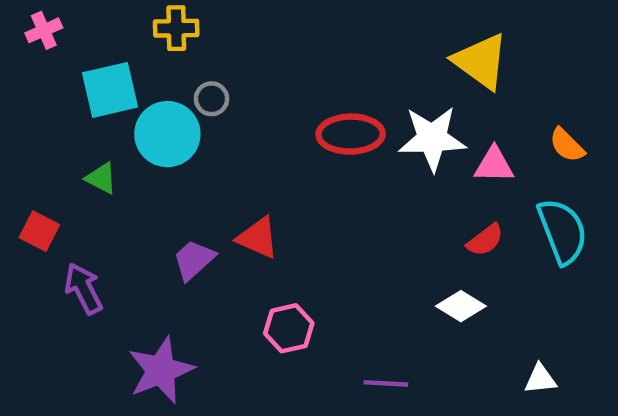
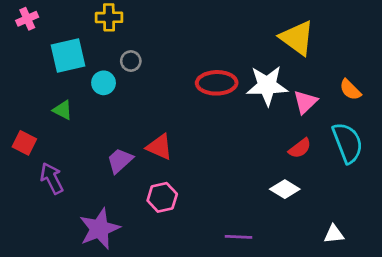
cyan circle: (167, 134) -> (104, 83), size x0.6
pink triangle: (494, 165) -> (305, 102), turned -45
pink hexagon: (289, 328) -> (162, 197), moved

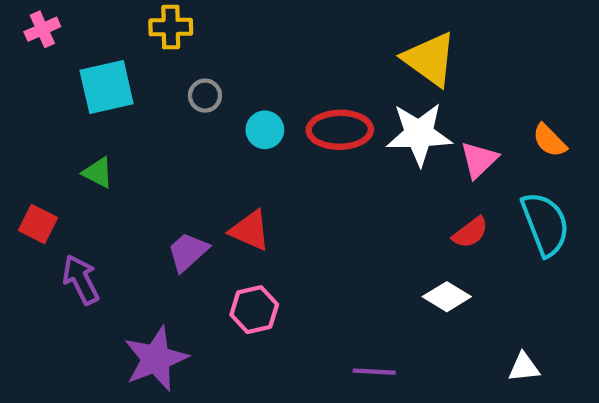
yellow triangle: (297, 38) -> (430, 59), moved
cyan circle: (104, 83) -> (265, 130), moved

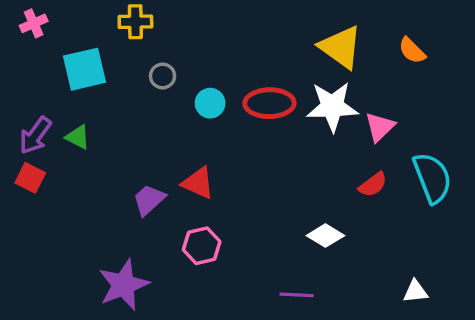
orange semicircle: (550, 141) -> (412, 51), moved
purple arrow: (81, 280) -> (35, 135), moved, turned -117
white diamond: (447, 297) -> (325, 236), moved

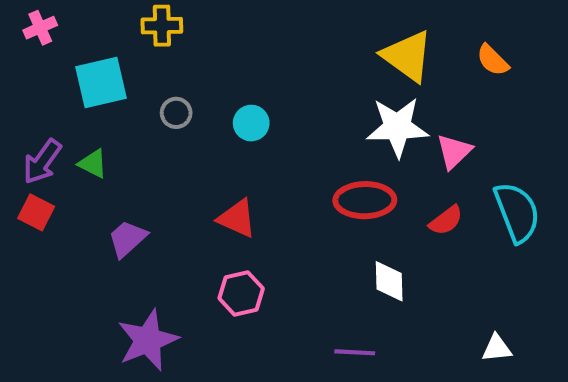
gray circle: (163, 76) -> (176, 113), moved
red ellipse: (269, 103) -> (365, 200), moved
purple trapezoid: (149, 200) -> (127, 239), moved
white diamond: (325, 236) -> (389, 281), turned 57

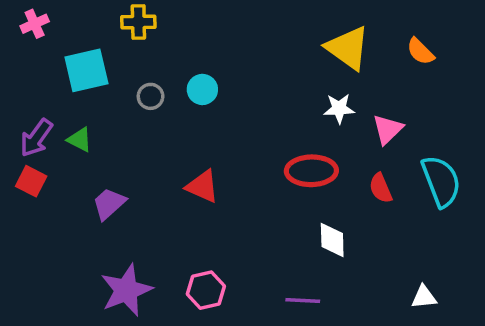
cyan circle: (251, 123) -> (202, 89), moved
white star: (397, 127) -> (339, 109), size x0.6
red semicircle: (446, 220) -> (381, 188), turned 104
pink hexagon: (241, 293) -> (206, 290), moved

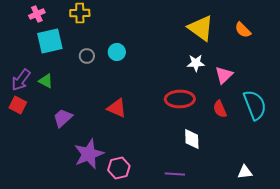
pink cross: (35, 24) -> (37, 14), moved
purple star: (126, 290) -> (89, 154), moved

